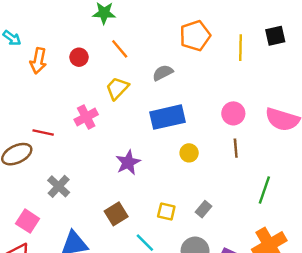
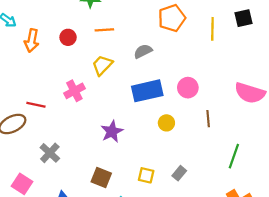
orange line: (120, 49) -> (104, 30), turned -54
pink circle: (233, 113) -> (188, 88), moved
brown square: (116, 214) -> (101, 178), turned -36

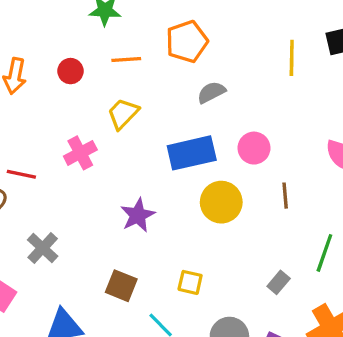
orange pentagon: (172, 18) -> (187, 42), moved
gray semicircle: (143, 51) -> (211, 92), moved
yellow circle: (166, 123) -> (221, 202), size x1.6
gray rectangle: (179, 173) -> (279, 282), moved

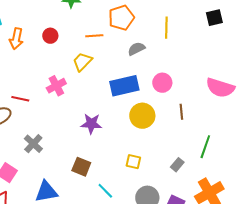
yellow line: (292, 58) -> (166, 28), moved
orange line: (126, 60) -> (94, 36), moved
purple star: (138, 215) -> (91, 124), turned 30
yellow square: (190, 282) -> (133, 162), moved

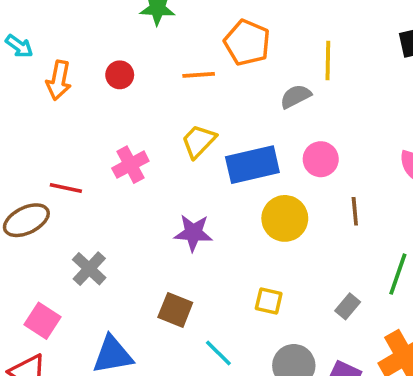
orange pentagon: (121, 18) -> (247, 43), turned -30
gray semicircle: (136, 49) -> (296, 96), moved
yellow trapezoid: (82, 62) -> (199, 141), moved

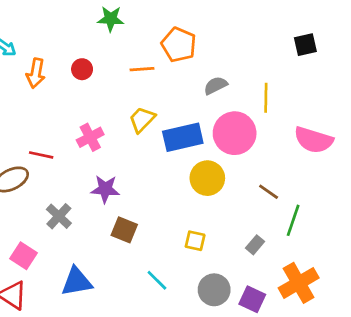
yellow line: (328, 60) -> (266, 98), moved
pink circle: (321, 159) -> (235, 133), size x1.6
brown line: (355, 211) -> (269, 192), moved, turned -50
purple star: (193, 233) -> (105, 189), moved
brown square: (175, 310) -> (124, 230), moved

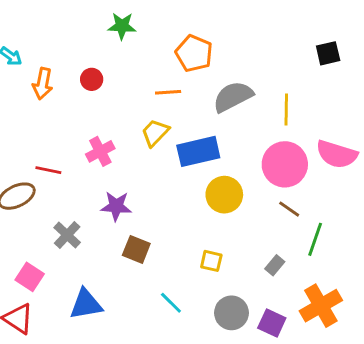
orange line: (142, 69) -> (168, 92), moved
gray semicircle: (215, 86) -> (233, 97), size x1.6
pink circle: (235, 133) -> (285, 164), moved

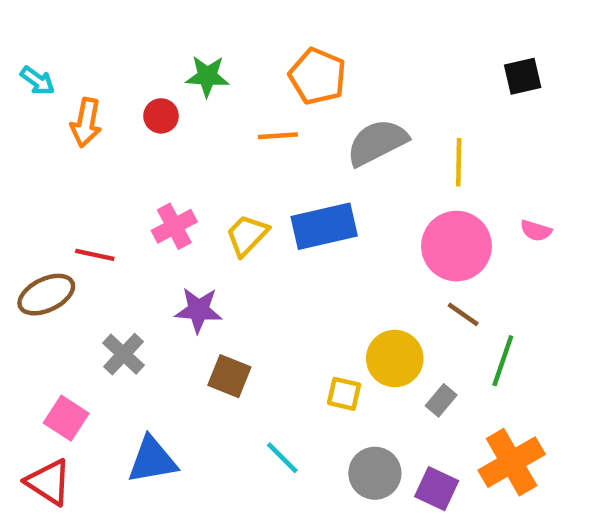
green star: (122, 26) -> (207, 76), moved
yellow trapezoid: (155, 133) -> (247, 235), moved
pink semicircle: (337, 154) -> (536, 231), size x0.5
yellow circle: (224, 195) -> (395, 359), moved

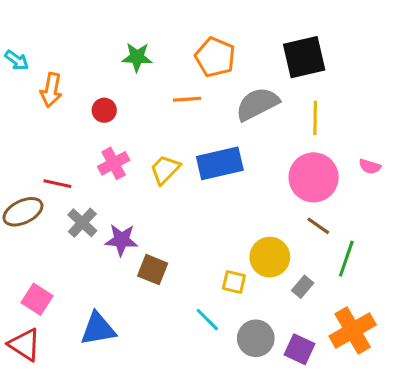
black square: (523, 76) -> (304, 57), moved, size x1.6
red circle: (161, 116) -> (104, 110), moved
purple star: (198, 310) -> (121, 240), moved
gray cross: (123, 354) -> (82, 223), moved
cyan line: (282, 458) -> (207, 320), moved

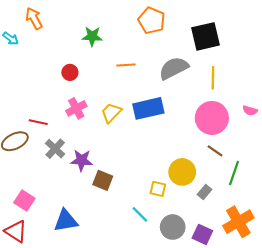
orange pentagon: (215, 57) -> (151, 20), moved
orange arrow: (51, 90) -> (34, 18), moved, turned 140

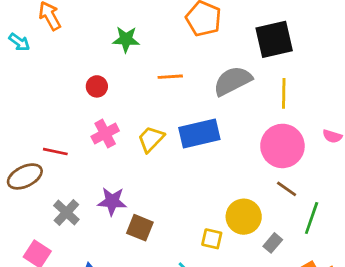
gray cross: (55, 149) -> (66, 212), moved

